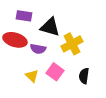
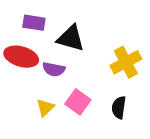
yellow cross: (72, 44) -> (126, 62), moved
yellow triangle: (32, 76) -> (45, 108), turned 32

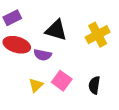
purple rectangle: (34, 23) -> (12, 18), moved, turned -36
yellow cross: (126, 62) -> (98, 35), moved

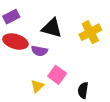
yellow triangle: (36, 85) -> (37, 86), moved
black semicircle: (94, 85) -> (83, 90), moved

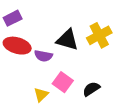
black triangle: (52, 28) -> (67, 40), moved
black semicircle: (83, 90) -> (91, 89), moved, turned 49

